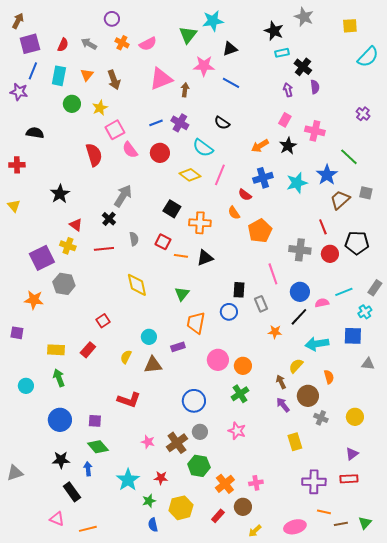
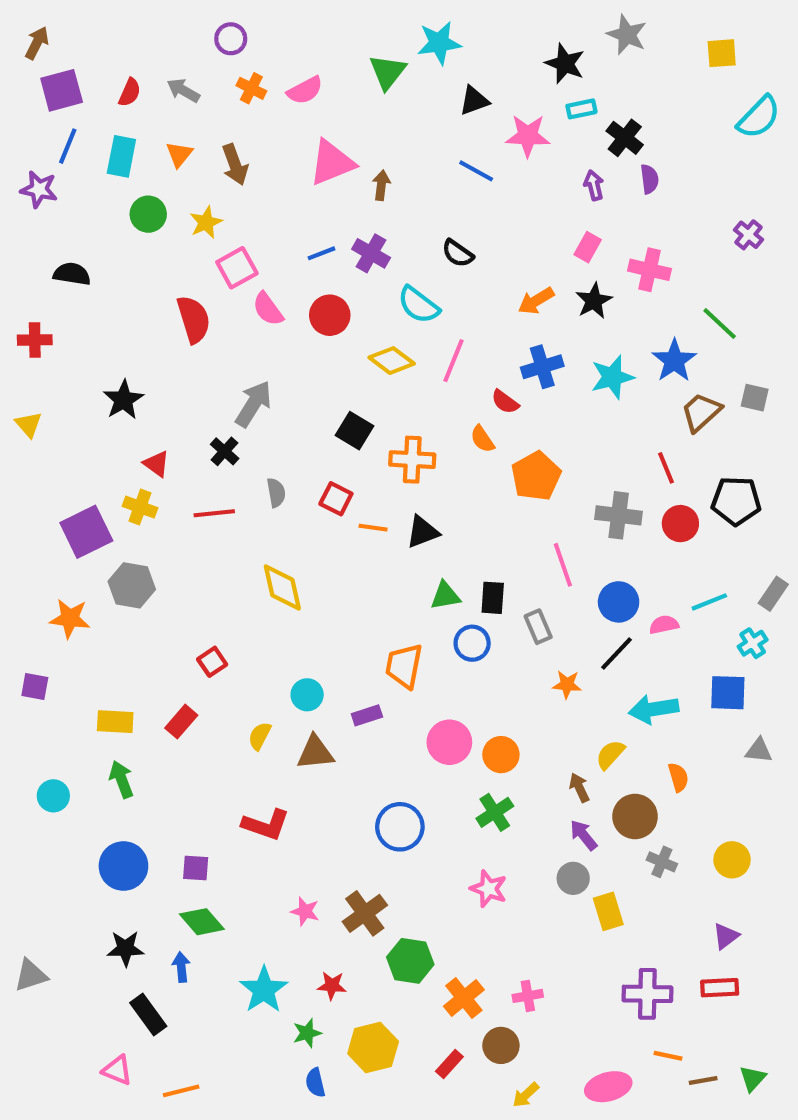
pink star: (204, 66) -> (528, 136), moved
green triangle: (182, 294) -> (445, 596), moved, turned 42
gray circle: (200, 432) -> (573, 878), moved

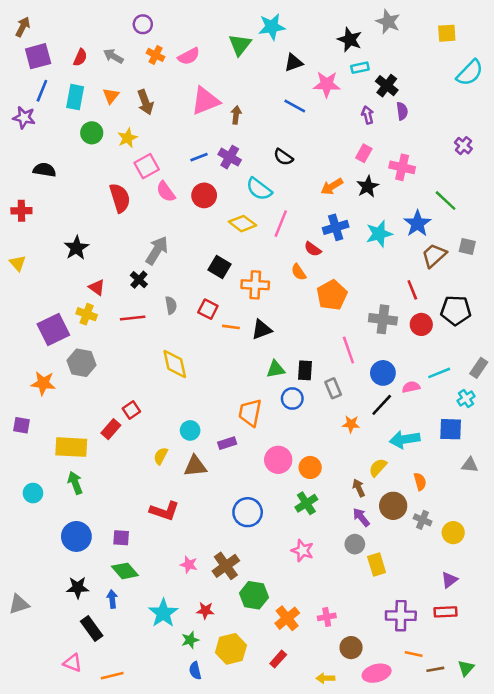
yellow rectangle: (115, 722) -> (71, 447), size x1.4
red rectangle: (181, 722) -> (111, 429), moved
gray cross: (662, 862) -> (423, 520), moved
brown circle: (501, 1045) -> (351, 648), moved
yellow arrow: (526, 1095) -> (325, 678), turned 42

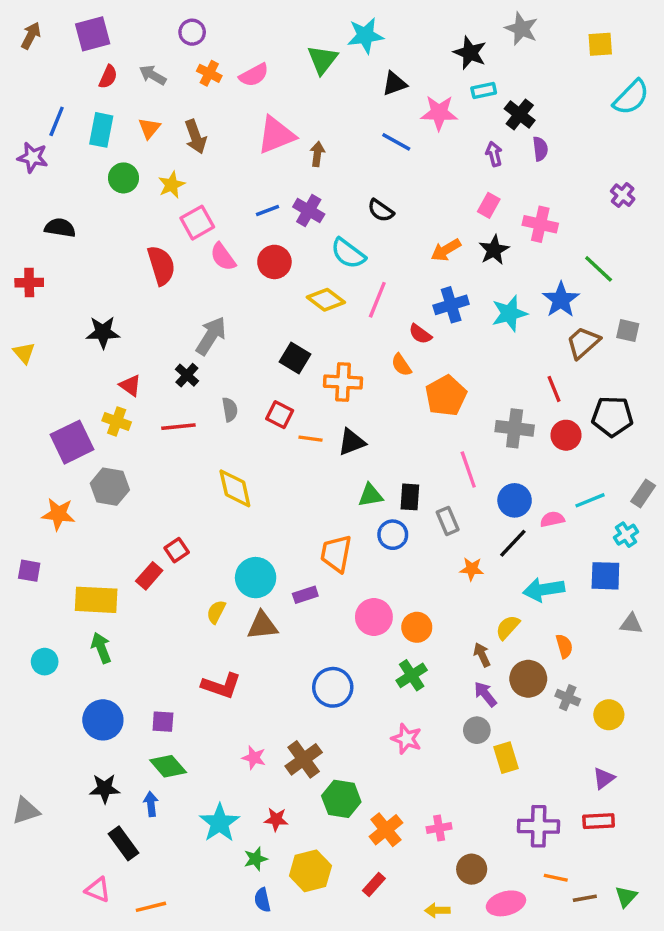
purple square: (38, 56) -> (93, 34), moved
black star: (76, 248) -> (103, 332), turned 30
cyan circle: (190, 430) -> (256, 578), size x1.5

